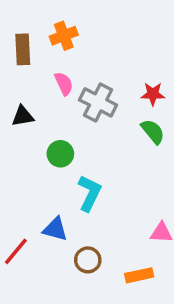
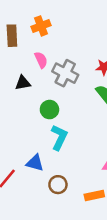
black triangle: (23, 116) -> (23, 83), moved
green circle: (60, 154) -> (49, 110), moved

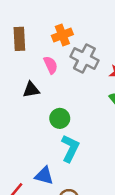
orange cross: (41, 26) -> (62, 35), moved
gray cross: (65, 73) -> (84, 58), moved

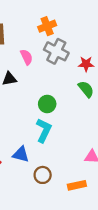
orange cross: (62, 35) -> (47, 26), moved
green circle: (60, 118) -> (47, 104), moved

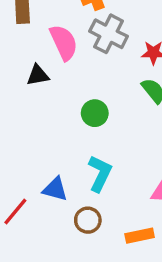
pink semicircle: (27, 57) -> (64, 42), size x1.5
cyan L-shape: (44, 130) -> (100, 174), moved

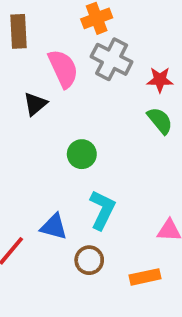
black triangle: (38, 75) -> (35, 104), turned -30
green circle: (95, 113) -> (82, 154), moved

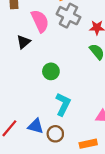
blue triangle: (54, 227) -> (36, 126), moved

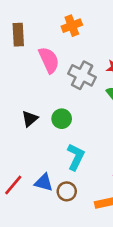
gray cross: (68, 16) -> (82, 75), moved
black triangle: (24, 42) -> (30, 119), moved

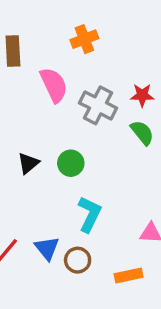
blue triangle: (44, 182) -> (47, 248), turned 36

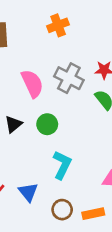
pink semicircle: (54, 85) -> (32, 84), moved
brown circle: (78, 260) -> (62, 210), moved

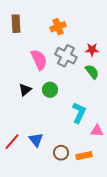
orange cross: (58, 25) -> (58, 27), moved
cyan L-shape: (62, 165) -> (79, 113), moved

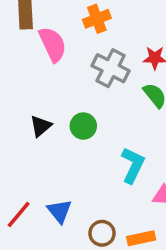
pink semicircle: (39, 60) -> (53, 44), moved

